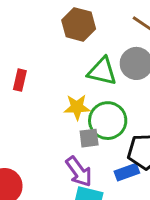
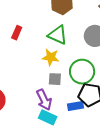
green triangle: (102, 71) -> (58, 35), moved
green circle: (108, 121) -> (82, 72), moved

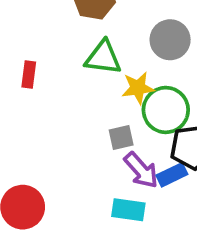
yellow star: (51, 57) -> (138, 88), moved
purple arrow: (44, 100) -> (141, 170), moved

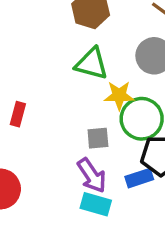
red rectangle: (29, 75) -> (18, 114), moved
purple arrow: (141, 170) -> (92, 176), moved

